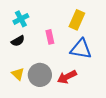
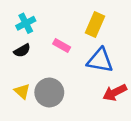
pink rectangle: (50, 37) -> (62, 46), turned -48
red arrow: (67, 77) -> (115, 92), moved

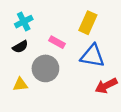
yellow triangle: (22, 91) -> (20, 85), turned -49
gray circle: (49, 92) -> (45, 68), moved

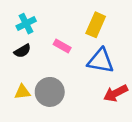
gray circle: (45, 68) -> (50, 92), moved

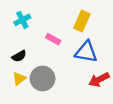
black semicircle: (22, 51) -> (19, 56), moved
yellow triangle: (22, 92) -> (19, 79), turned -32

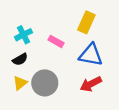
cyan cross: (22, 20) -> (23, 35), moved
red arrow: (99, 80) -> (91, 84), moved

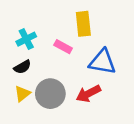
yellow rectangle: (86, 22) -> (83, 24), moved, turned -30
red arrow: (91, 84) -> (88, 94), moved

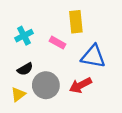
black semicircle: (22, 67) -> (25, 69), moved
yellow triangle: (22, 94) -> (18, 94), moved

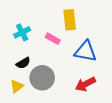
red arrow: (80, 85) -> (85, 84), moved

